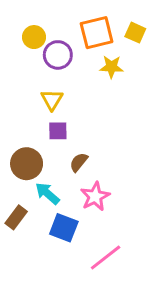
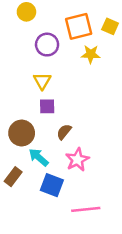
yellow circle: (34, 37) -> (26, 12), moved
pink line: (106, 258) -> (86, 209), turned 32

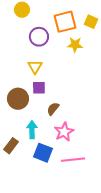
brown circle: (22, 133) -> (18, 99), moved
cyan arrow: (39, 157) -> (32, 130), turned 48
pink line: (86, 209) -> (73, 160), moved

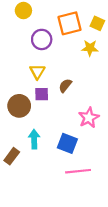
yellow star: (75, 45) -> (90, 48), moved
brown semicircle: (53, 109) -> (65, 86), moved
pink star: (64, 132) -> (89, 118), moved
blue square: (43, 153) -> (67, 143), moved

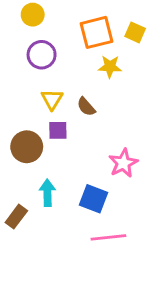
purple circle: (42, 39) -> (42, 55), moved
yellow star: (90, 48) -> (110, 67), moved
brown semicircle: (65, 86) -> (86, 107), moved, turned -80

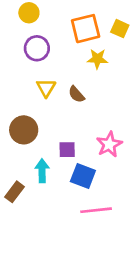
purple square: (58, 130) -> (67, 150), moved

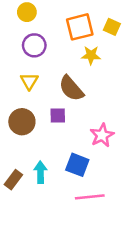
yellow triangle: (46, 88) -> (29, 81), moved
brown semicircle: (76, 94) -> (71, 88), size x1.6
purple square: (67, 150) -> (58, 116), moved
cyan arrow: (42, 171) -> (40, 172), moved

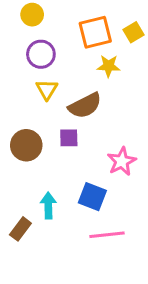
yellow square: (112, 27) -> (133, 32), turned 35
yellow triangle: (29, 81) -> (47, 89), moved
brown semicircle: (71, 88) -> (85, 106), turned -76
brown rectangle: (13, 180) -> (20, 229), moved

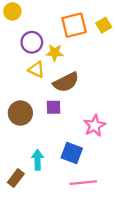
yellow circle: (32, 15) -> (12, 11), moved
yellow star: (108, 66) -> (55, 53), moved
yellow triangle: (47, 89) -> (36, 70), turned -36

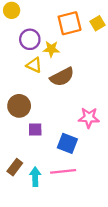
purple square: (53, 107) -> (35, 129), moved
pink star: (95, 126) -> (89, 118), turned 30
cyan arrow: (37, 160) -> (35, 177), moved
pink line: (83, 183) -> (63, 171), moved

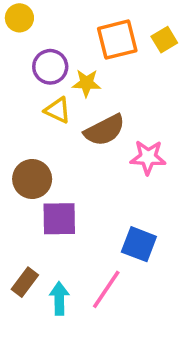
pink star: (89, 118) -> (148, 157), moved
purple square: (35, 129) -> (59, 219), size x1.5
blue square: (67, 143) -> (139, 244), moved
pink line: (63, 171) -> (106, 289), turned -50

